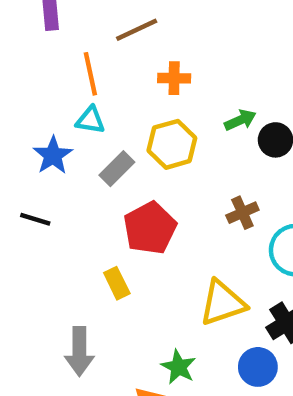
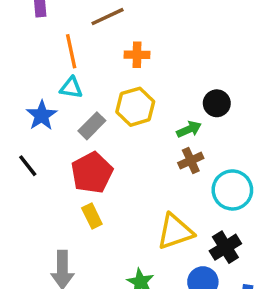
green arrow: (240, 120) -> (189, 129), moved
black line: (35, 219) -> (28, 166), turned 35
red pentagon: (150, 228) -> (92, 173), moved

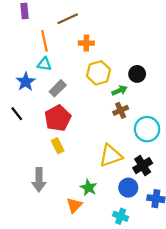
yellow hexagon: (135, 107) -> (98, 73), moved

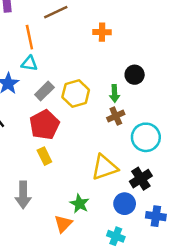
orange cross: (86, 43) -> (102, 32), moved
yellow hexagon: (98, 73) -> (76, 93), moved
green arrow: (119, 90) -> (115, 93), turned 112

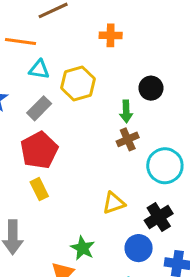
orange line: (29, 37) -> (21, 42), turned -70
cyan triangle: (29, 63) -> (39, 69), moved
yellow hexagon: (76, 93) -> (78, 83), moved
yellow triangle: (105, 167) -> (114, 203), size x0.7

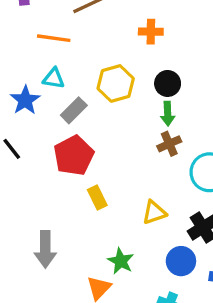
cyan triangle: (39, 69) -> (54, 78), moved
black circle: (151, 88) -> (168, 83), moved
yellow rectangle: (39, 189) -> (97, 197), moved

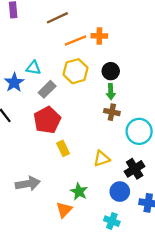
orange line: (54, 38) -> (76, 41), moved, turned -30
brown cross: (169, 144) -> (112, 112), turned 35
gray arrow: (45, 249) -> (28, 184), turned -100

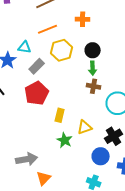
orange line: (76, 41) -> (48, 29), moved
yellow rectangle: (63, 148) -> (60, 115), moved, turned 40
gray arrow: (28, 184) -> (27, 159), moved
green star: (79, 192) -> (65, 140), moved
orange triangle: (64, 210) -> (44, 178), moved

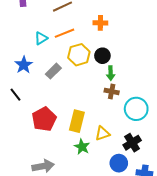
cyan triangle: (25, 47) -> (41, 38), moved, turned -40
black circle: (93, 50) -> (102, 56), moved
red pentagon: (37, 93) -> (44, 119), moved
yellow rectangle: (60, 115) -> (77, 121), size x1.5

